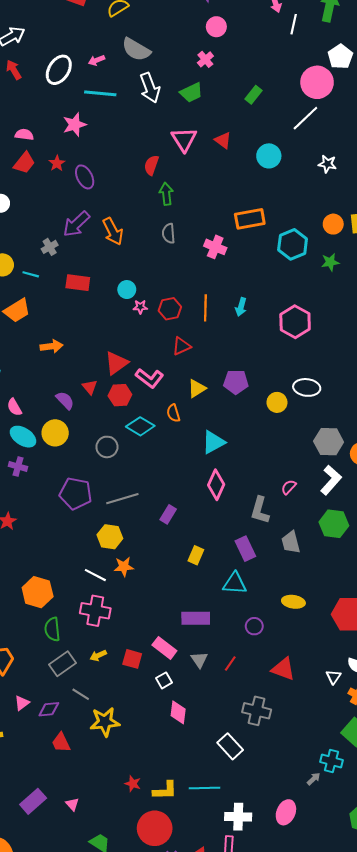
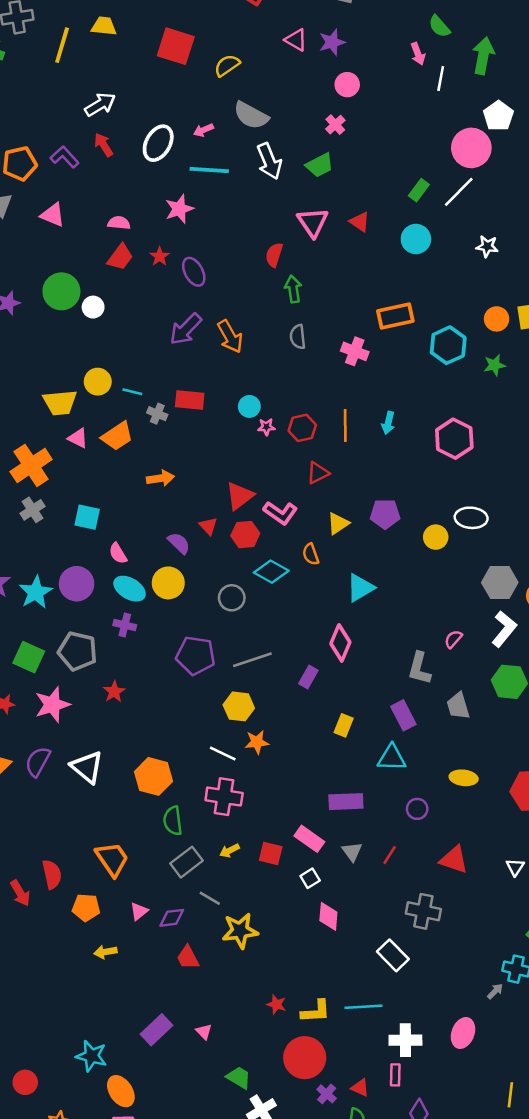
green rectangle: (253, 95) -> (419, 190), moved
gray cross: (50, 247) -> (157, 414), moved, turned -35
pink diamond: (216, 485) -> (340, 643), moved

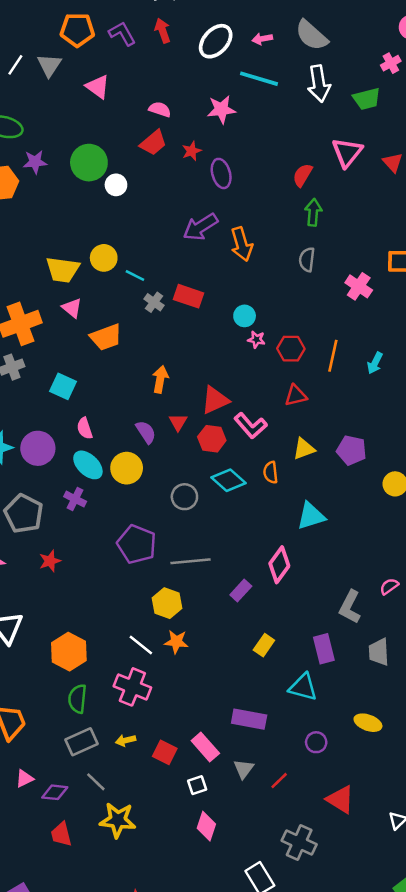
orange trapezoid: (117, 436) -> (106, 337), moved
orange arrow: (160, 478) -> (160, 379), moved, turned -84

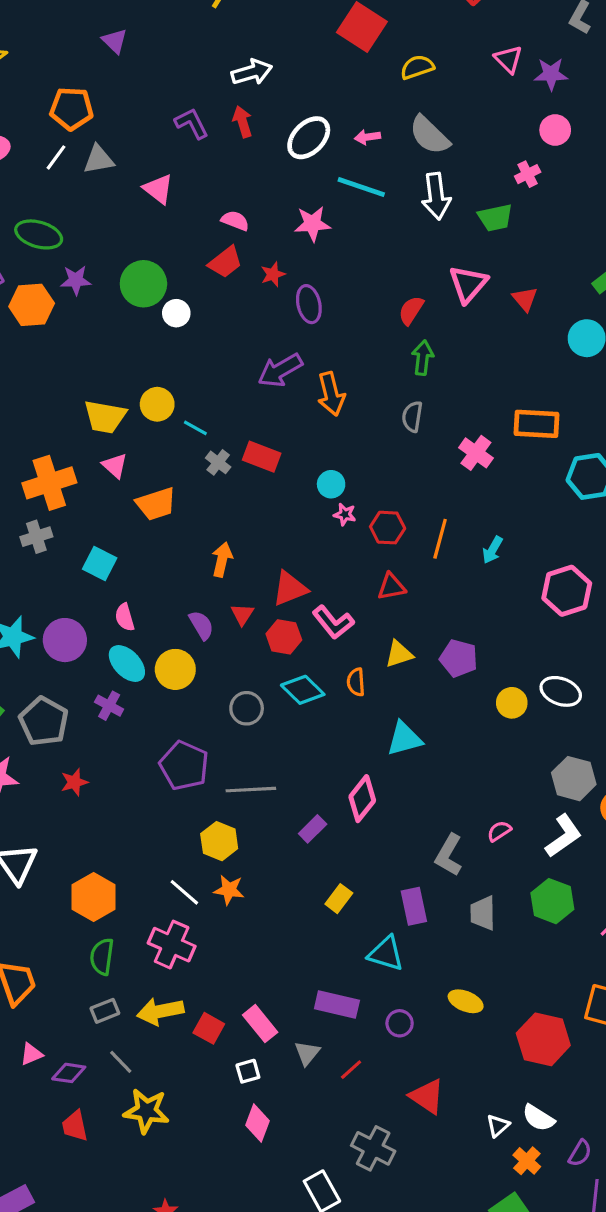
orange pentagon: (77, 30) -> (72, 109), moved
gray triangle: (49, 65) -> (99, 159), turned 44
purple rectangle: (249, 719) -> (337, 1004), moved
yellow arrow: (126, 740) -> (160, 1011), size x1.8
gray rectangle: (82, 742) -> (105, 1011), size x0.7

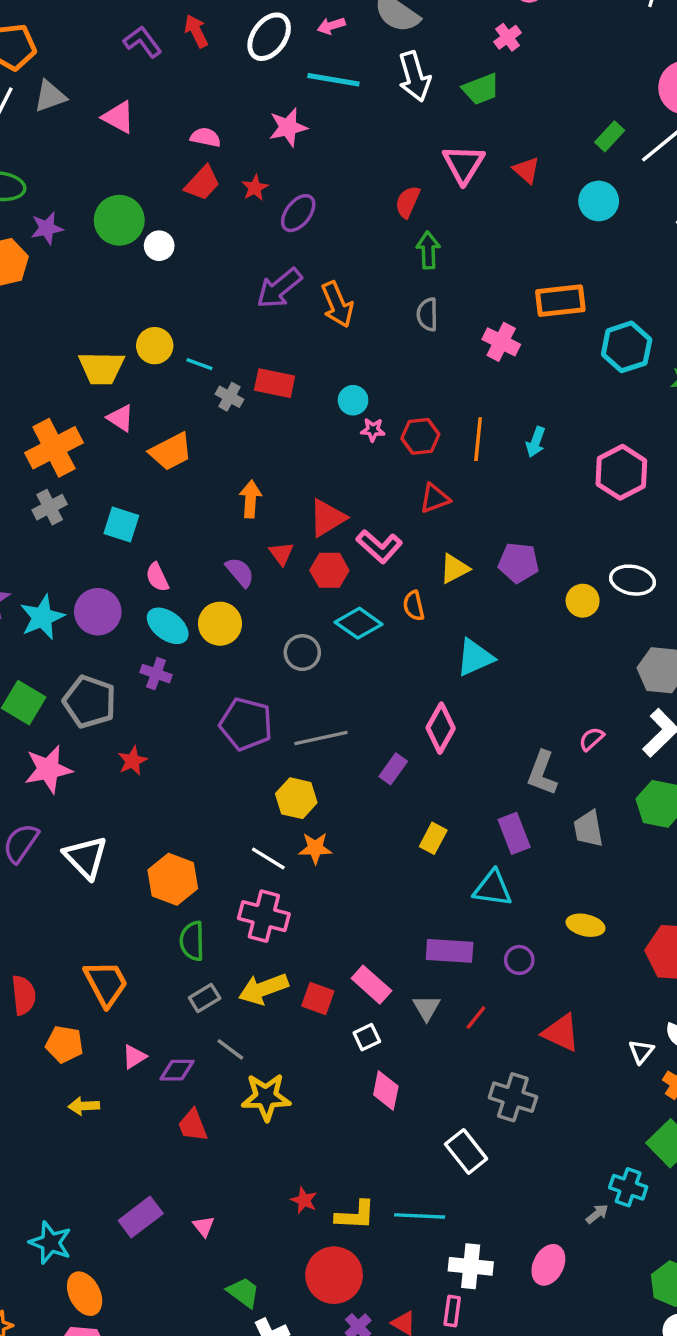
purple ellipse: (309, 304) -> (298, 213), turned 60

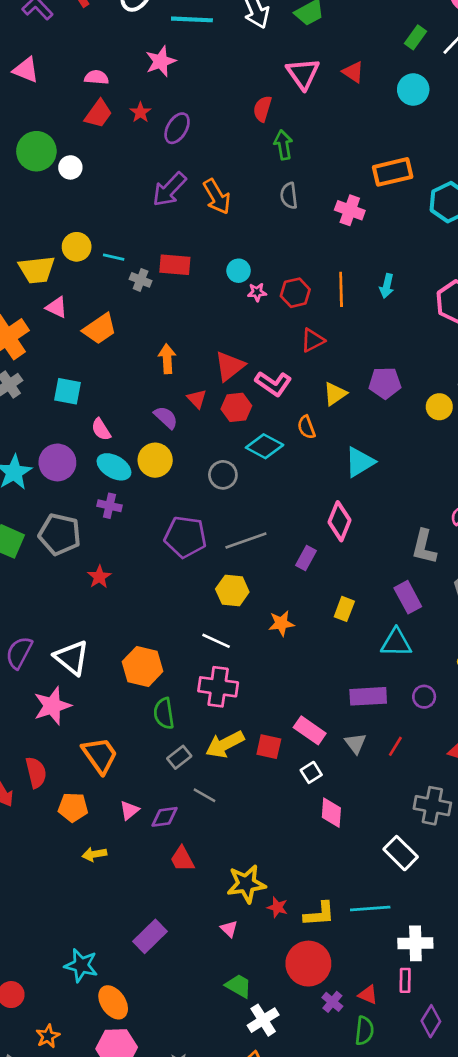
pink star: (48, 769) -> (52, 706), moved
orange star: (315, 848) -> (281, 623), moved
yellow star: (266, 1097) -> (246, 884), moved
pink triangle: (204, 1226) -> (229, 929), moved

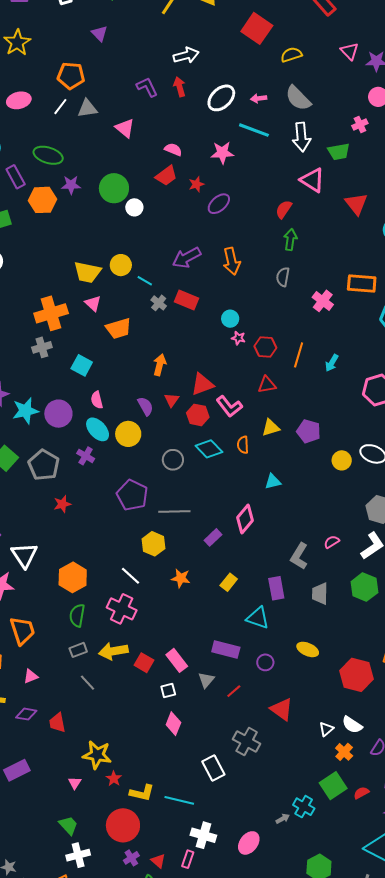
red triangle: (353, 72) -> (356, 204), size x1.4
pink triangle: (303, 74) -> (312, 180), moved, turned -40
purple arrow: (169, 189) -> (187, 258), moved
cyan triangle: (360, 462) -> (273, 482), size x0.7
purple diamond: (164, 817) -> (26, 714), moved

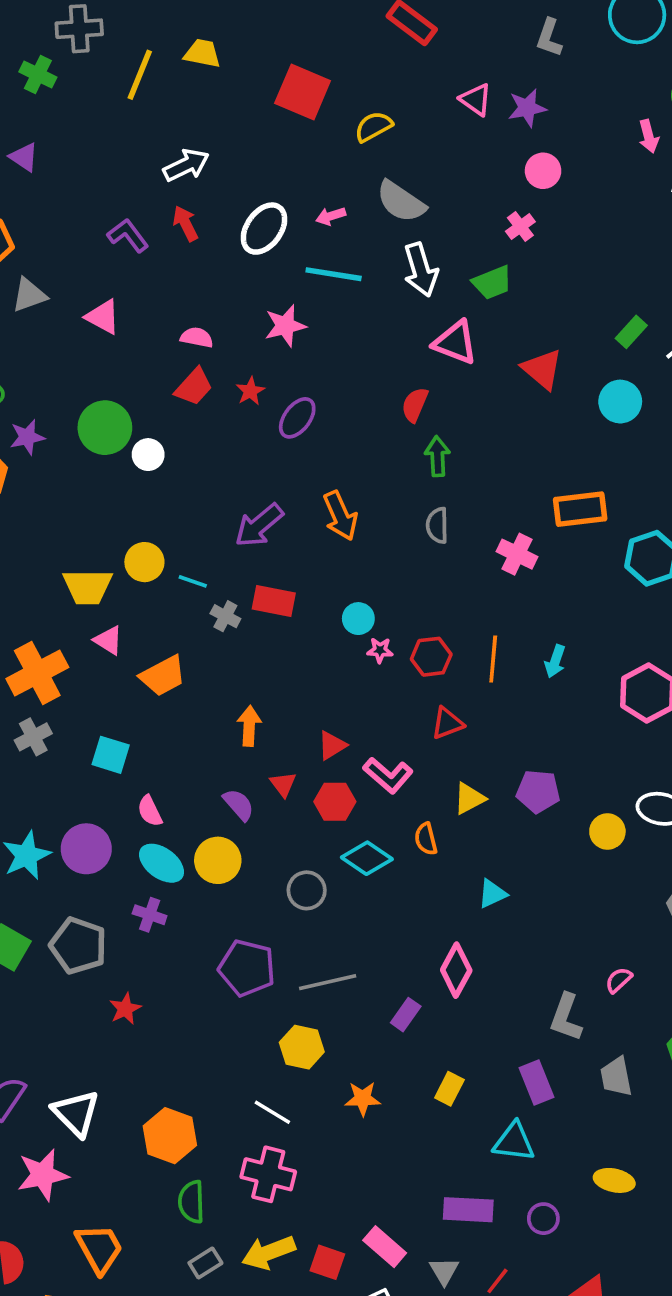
red triangle: (202, 384) -> (332, 745), size x0.7

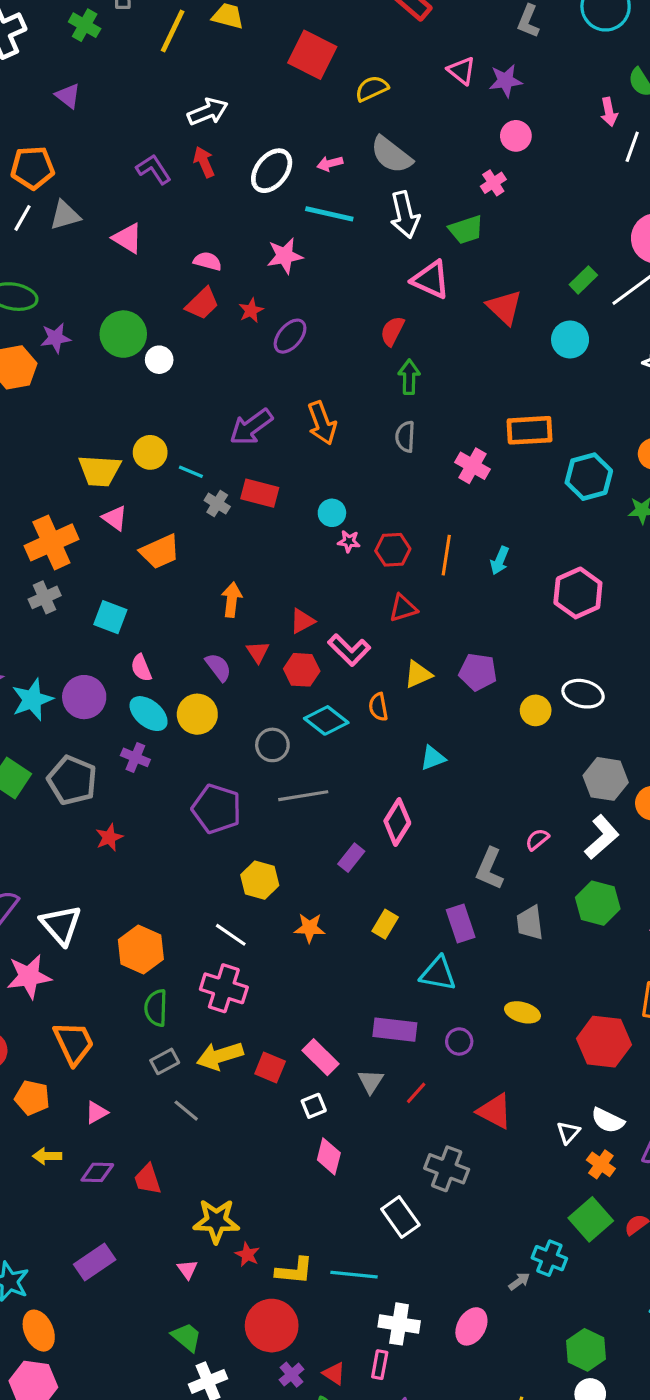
gray line: (328, 982) -> (303, 796), moved

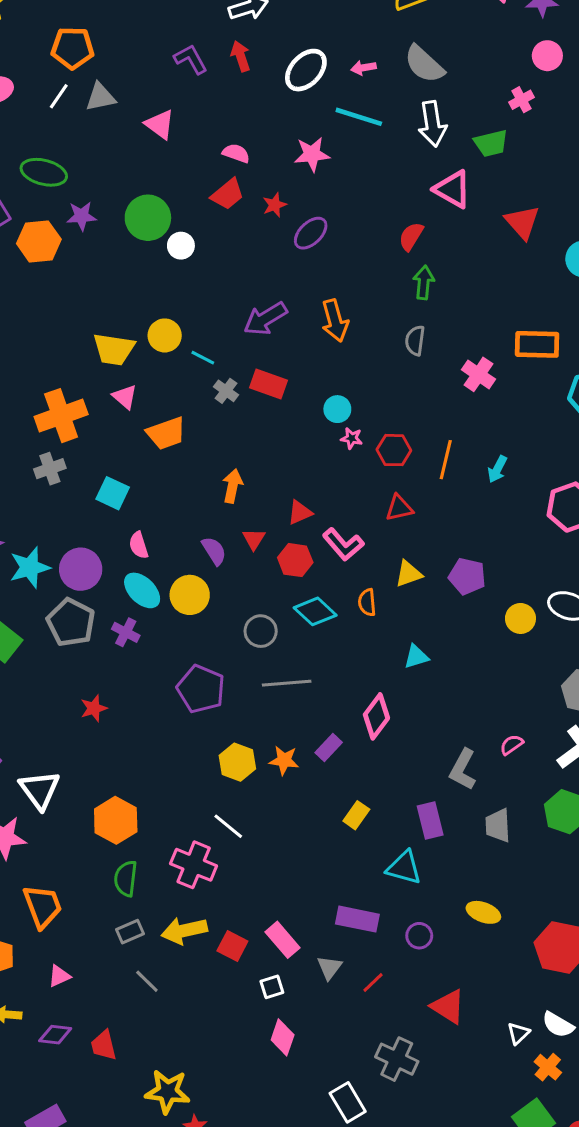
gray pentagon: (72, 780) -> (71, 622), moved
orange star: (310, 928) -> (284, 760), moved
white line: (231, 935) -> (228, 826), moved

